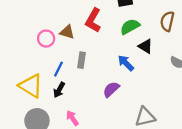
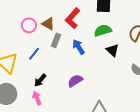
gray rectangle: (81, 60) -> (56, 40), moved
blue arrow: (126, 63) -> (79, 47), moved
black arrow: (59, 90) -> (40, 80), moved

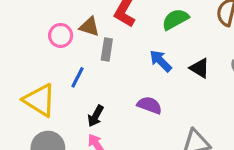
blue arrow: (79, 47) -> (161, 61), moved
black triangle: (112, 50) -> (200, 68), moved
purple semicircle: (75, 81) -> (149, 105), turned 63

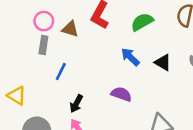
pink circle: (61, 35) -> (44, 21), moved
gray rectangle: (107, 50) -> (43, 45), moved
yellow triangle: (40, 100) -> (17, 96), moved, size x0.7

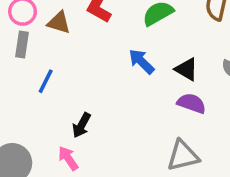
purple semicircle: (121, 94) -> (192, 103), moved
black arrow: (76, 104) -> (82, 125), moved

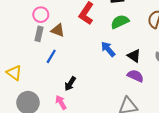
brown triangle: (59, 23) -> (58, 30), moved

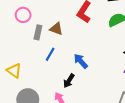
pink circle: (41, 15) -> (23, 15), moved
blue arrow: (108, 49) -> (81, 61), moved

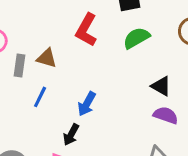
blue arrow: (81, 61) -> (87, 104), turned -105

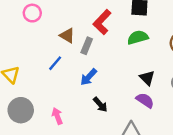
gray rectangle: (19, 65) -> (87, 46), moved
black arrow: (71, 135) -> (100, 105), moved, turned -84

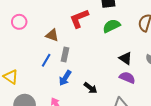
red L-shape: (102, 22) -> (79, 19), turned 35
gray rectangle: (87, 46) -> (65, 55), moved
blue arrow: (89, 77) -> (65, 78), moved

